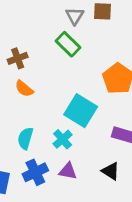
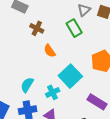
brown cross: (18, 58) -> (37, 28), turned 32
orange semicircle: (24, 89) -> (50, 51), moved

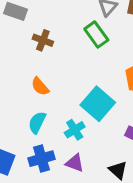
orange semicircle: (50, 51) -> (40, 86), moved

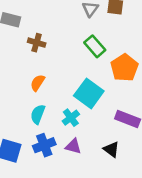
green rectangle: (96, 34) -> (95, 46), moved
orange semicircle: (40, 86) -> (38, 83), turned 78

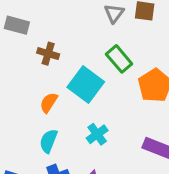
cyan square: (89, 93) -> (86, 84), moved
cyan cross: (71, 118) -> (97, 134), moved

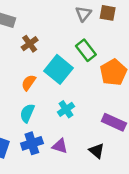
brown cross: (48, 54) -> (30, 44), turned 35

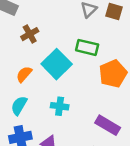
green rectangle: (86, 50) -> (87, 47), turned -45
cyan cross: (66, 109) -> (60, 106), turned 35

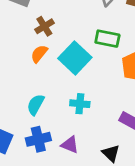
orange semicircle: (24, 74) -> (39, 54), moved

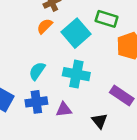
cyan cross: (80, 104) -> (76, 74), size x1.5
purple triangle: (70, 145) -> (64, 110), turned -35

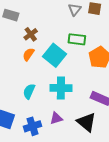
blue cross: (36, 102) -> (32, 126), moved
black triangle: (100, 121) -> (86, 122), size x1.5

